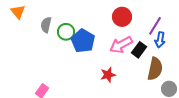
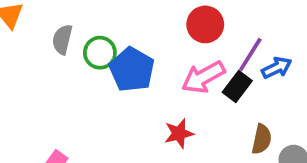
purple line: (155, 26) -> (250, 55), moved
blue arrow: (160, 40) -> (277, 68), turned -126
brown semicircle: (155, 69) -> (262, 139), moved, size x0.7

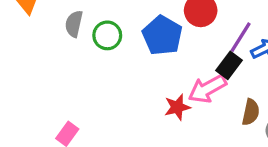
blue pentagon: (132, 70) -> (162, 35), moved
pink arrow: (203, 77) -> (207, 89), moved

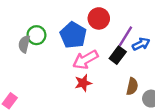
gray semicircle: (74, 24) -> (24, 44), moved
pink arrow: (207, 89) -> (85, 60), moved

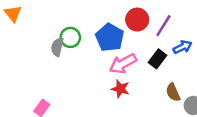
purple line: (125, 36) -> (163, 26), moved
red star: (83, 83) -> (120, 89), turned 30
brown semicircle: (132, 86) -> (173, 92), turned 144

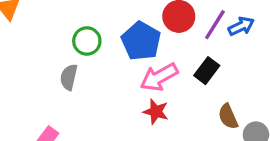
gray semicircle: (57, 47) -> (69, 77), moved
blue arrow: (183, 47) -> (241, 26), moved

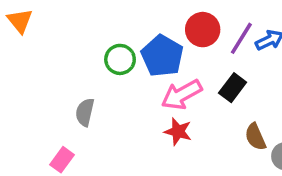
green circle: (87, 41) -> (120, 59), moved
gray semicircle: (69, 77) -> (85, 112), moved

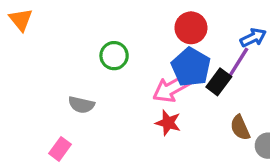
purple line: (241, 38) -> (238, 62), moved
blue pentagon: (162, 56) -> (191, 67), moved
gray semicircle: (85, 112) -> (81, 105), turned -90

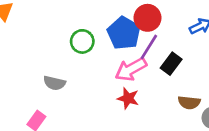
purple line: (238, 62) -> (149, 47), moved
blue pentagon: (191, 67) -> (124, 33), moved
brown semicircle: (240, 128) -> (189, 103), turned -60

